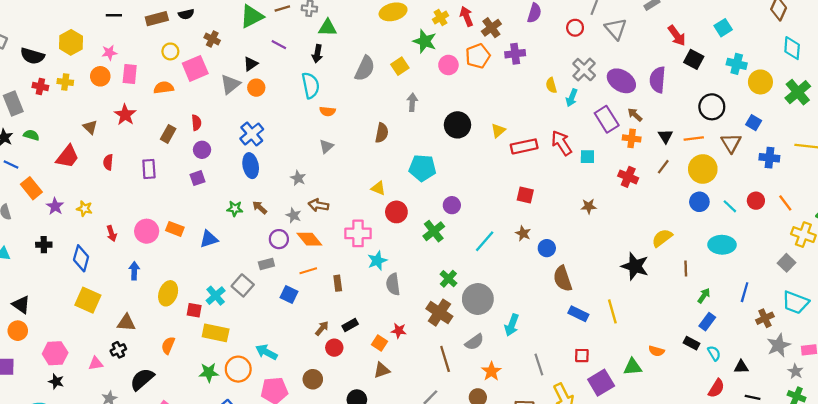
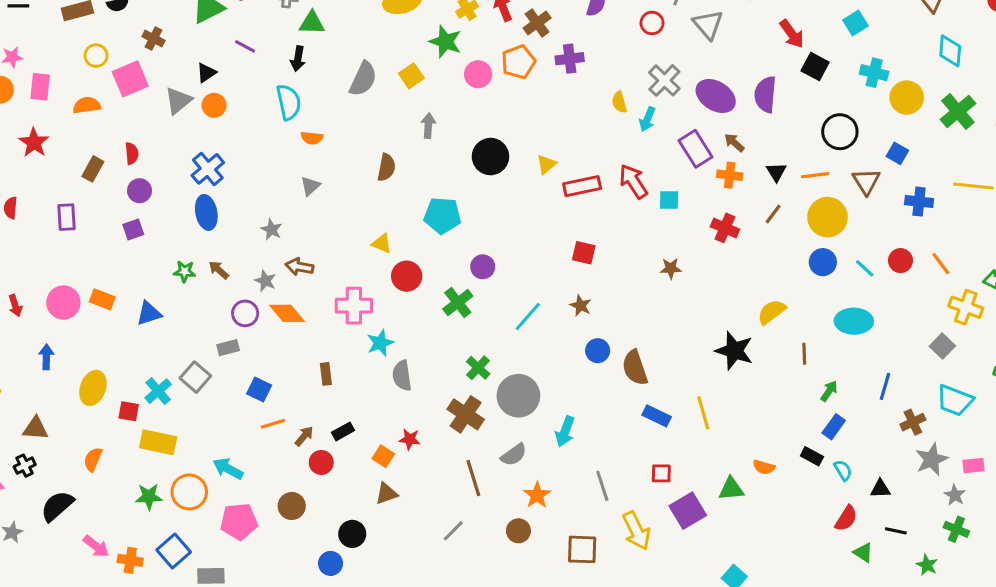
blue circle: (547, 248) -> (598, 351), moved
orange line: (308, 271) -> (273, 424), moved

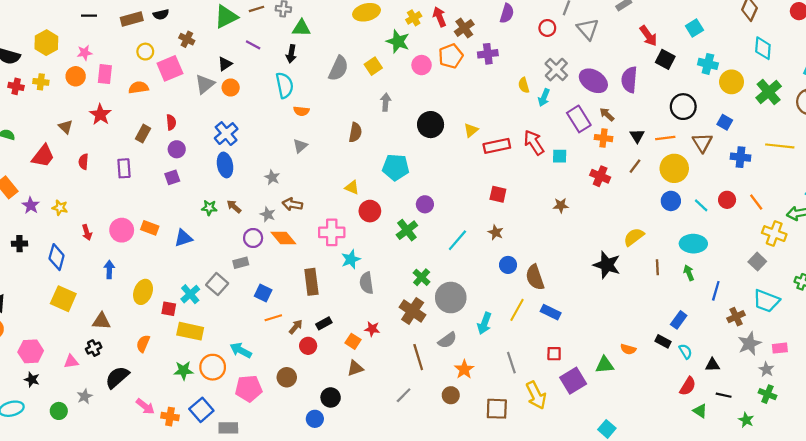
brown rectangle: (326, 374) -> (311, 282), size x1.6
green arrow: (829, 391) -> (689, 273), moved, turned -56
yellow line: (703, 413) -> (517, 310), moved, turned 45

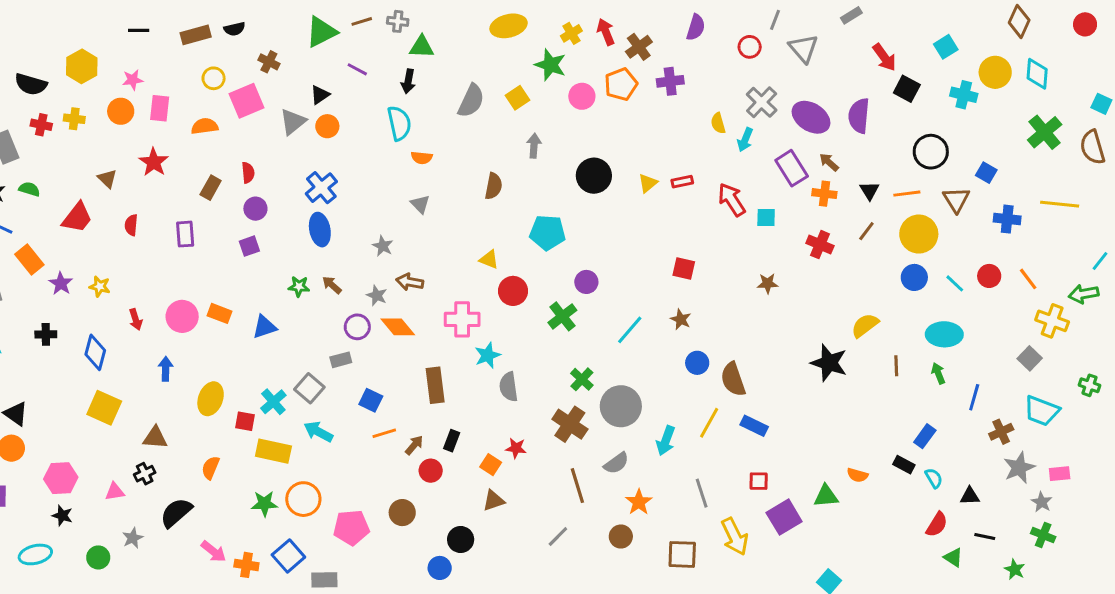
yellow circle: (732, 82) -> (995, 72), moved
gray triangle: (300, 146) -> (420, 204), turned -32
red rectangle: (497, 146) -> (682, 182), moved, size x0.6
black rectangle: (324, 323) -> (452, 441), turned -40
cyan arrow: (241, 350) -> (318, 432), moved

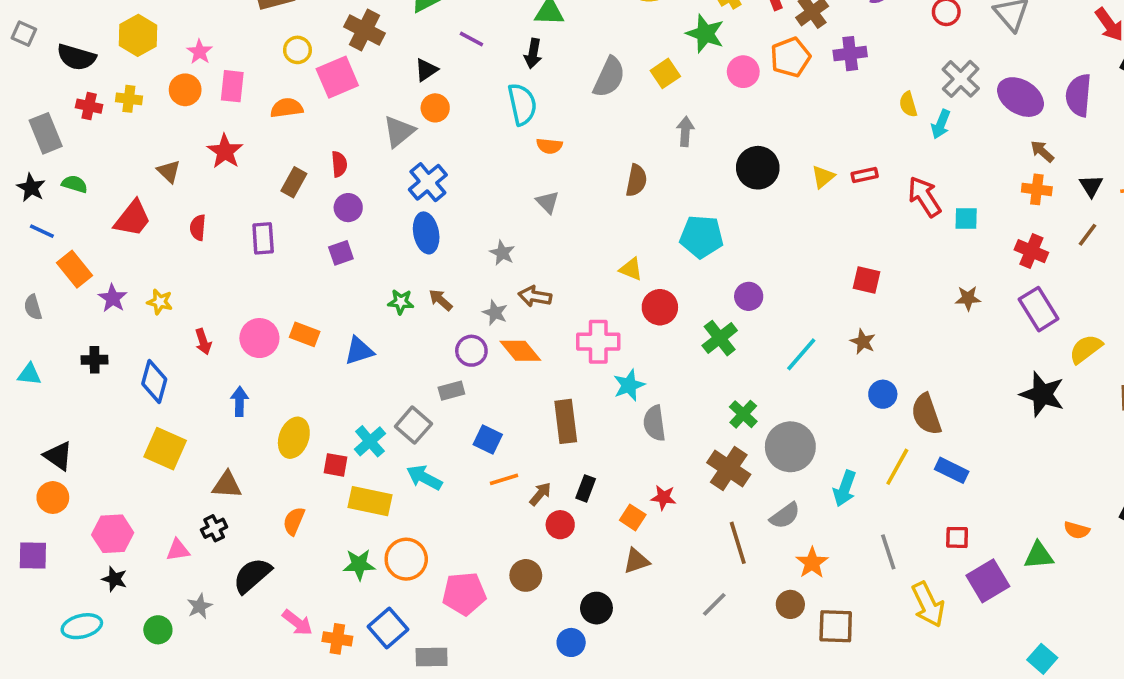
brown cross: (269, 62) -> (365, 30), size x1.5
pink star: (133, 80) -> (200, 52), turned -30
gray triangle: (293, 122) -> (399, 131), moved
purple rectangle: (792, 168) -> (1039, 309), moved
brown square: (682, 554) -> (836, 626), moved

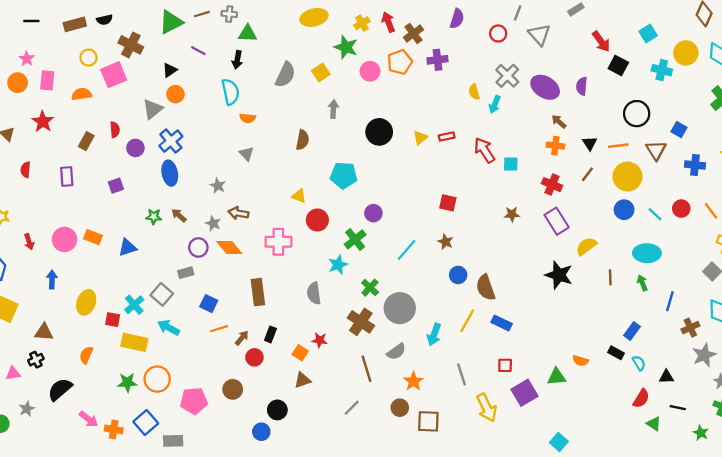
purple semicircle: (1078, 95) -> (582, 86), size x0.7
purple circle: (348, 208) -> (135, 148), moved
cyan star: (629, 385) -> (338, 265), moved

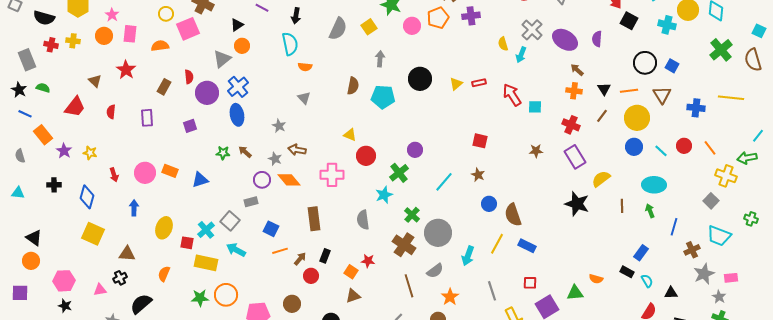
blue square: (679, 130) -> (672, 66), moved
purple circle: (135, 148) -> (207, 93), size x1.5
cyan pentagon: (344, 175) -> (383, 97), moved

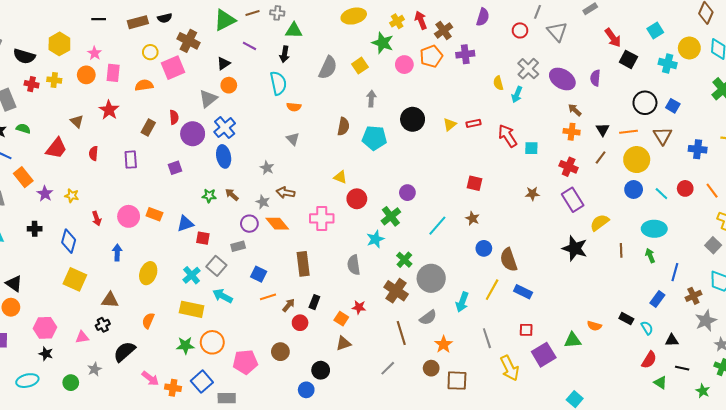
red square: (187, 243) -> (203, 238), moved
blue rectangle: (641, 253) -> (657, 299), moved

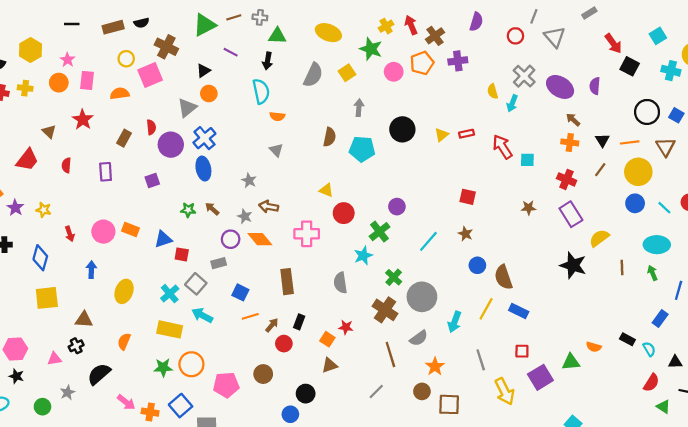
yellow ellipse: (354, 16) -> (328, 33), moved, turned 35
yellow square: (75, 279) -> (47, 298), turned -30

